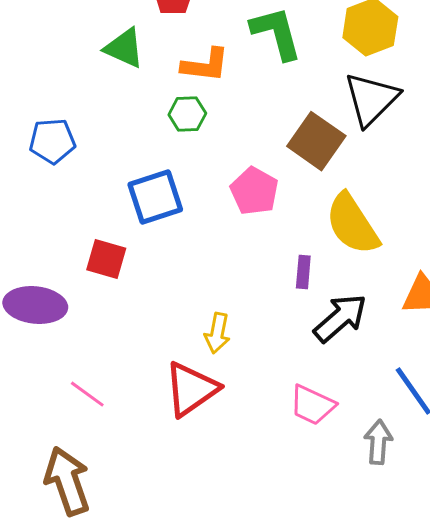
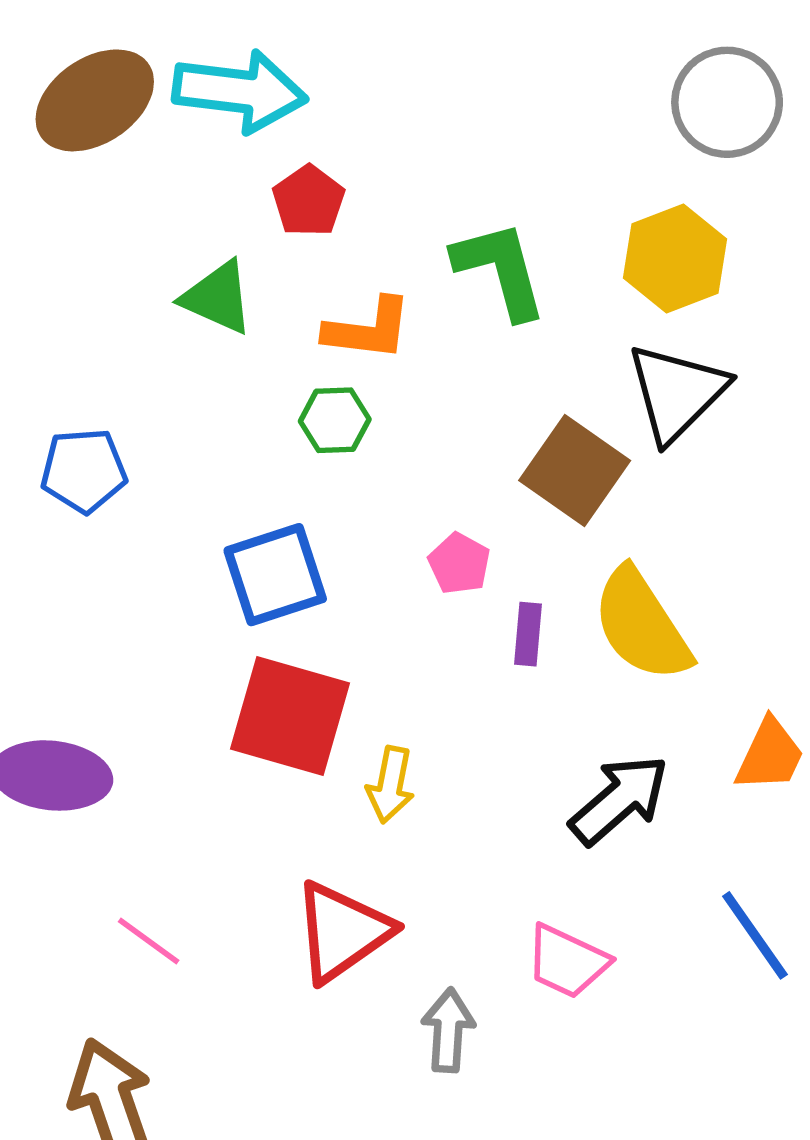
pink pentagon: (254, 191) -> (459, 563), size x0.7
red square: (106, 259) -> (290, 716), moved, size x1.6
purple rectangle: (303, 272) -> (528, 634), moved
yellow arrow: (217, 333) -> (390, 785), moved
gray arrow: (378, 442) -> (448, 1030), moved

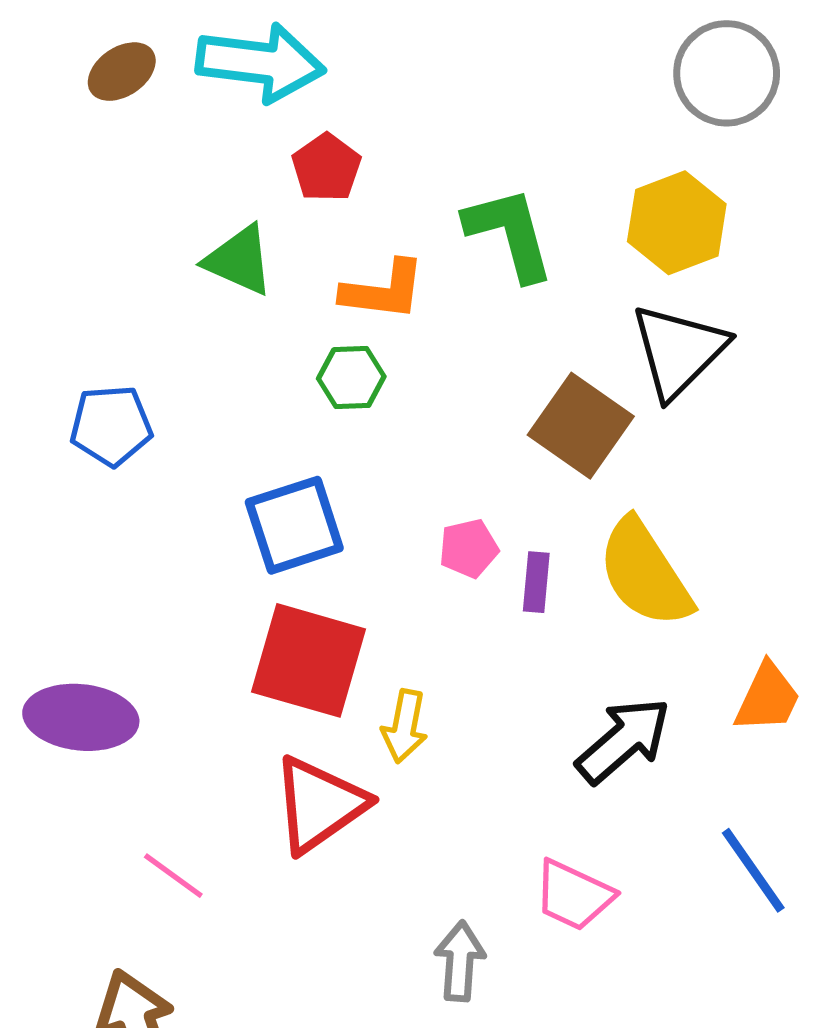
brown ellipse: (95, 100) -> (122, 72), size x0.6
pink pentagon: (459, 563) -> (469, 548), moved, turned 30
red triangle: (342, 932) -> (319, 805), moved

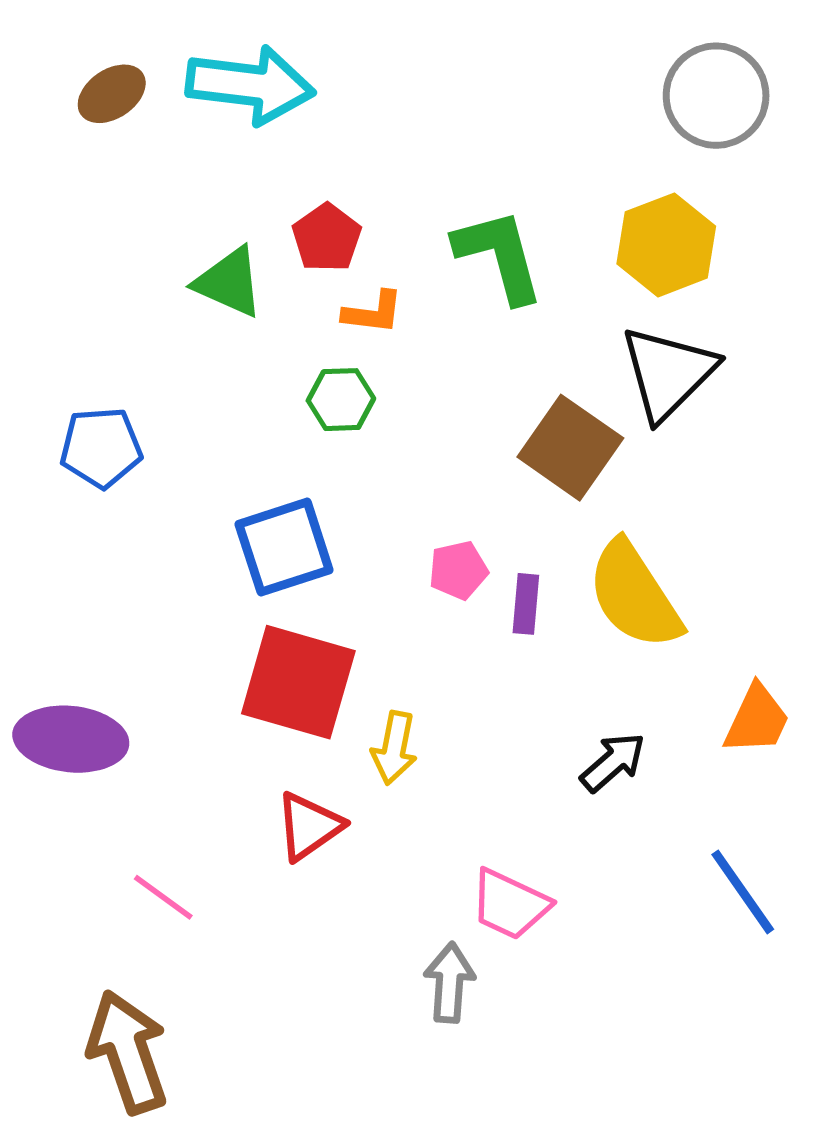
red pentagon: (326, 168) -> (327, 238), moved
orange L-shape: (383, 290) -> (373, 312), size x0.7
black arrow: (623, 740) -> (613, 762), size x0.7
red triangle: (319, 805) -> (309, 826), size x0.7
pink trapezoid: (574, 895) -> (510, 904), moved

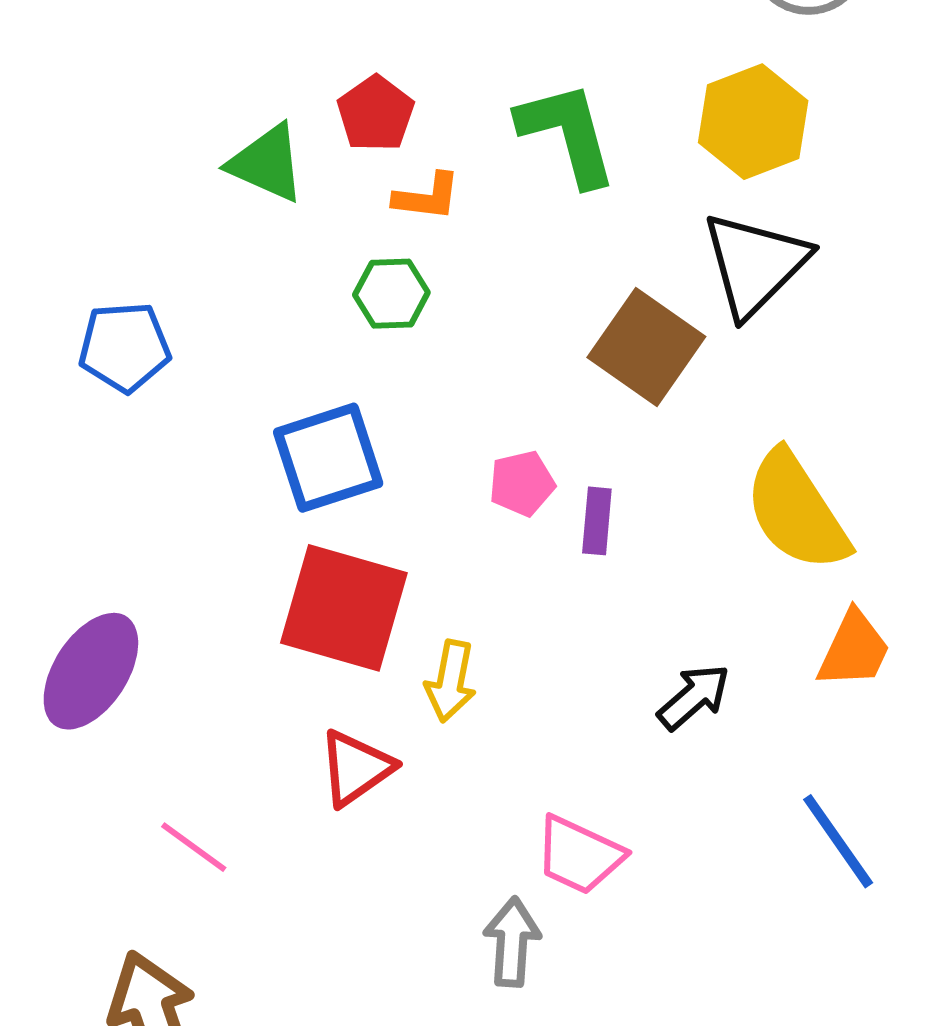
yellow semicircle: (634, 595) -> (797, 511), moved
purple ellipse: (71, 739) -> (91, 671), turned -63

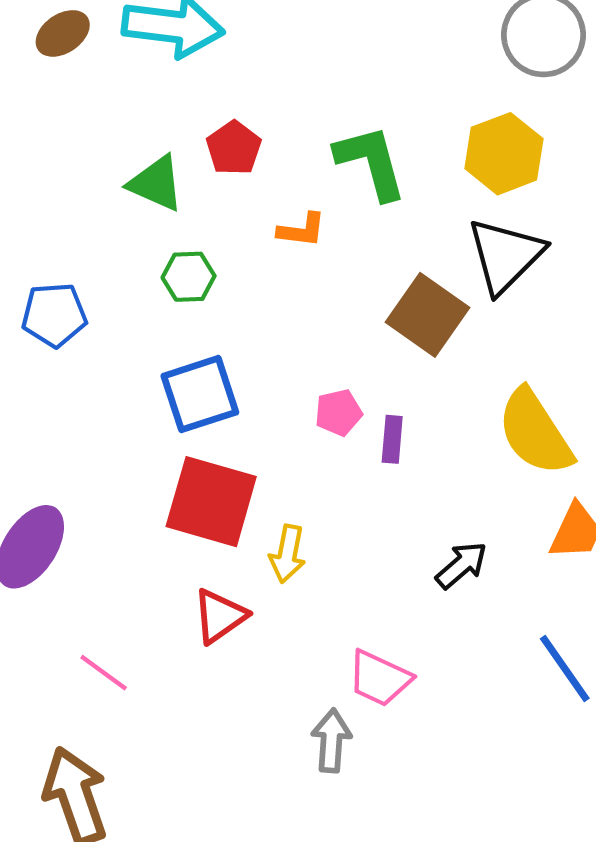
orange L-shape: (427, 197) -> (302, 230), moved
green hexagon: (391, 294) -> (189, 277), moved

